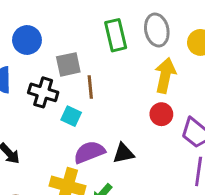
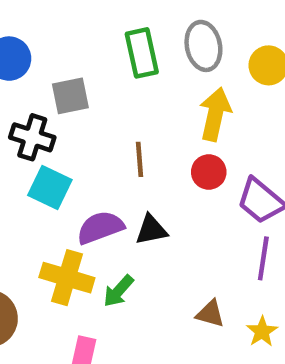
brown line: (90, 87) -> (140, 159), moved
cyan square: (71, 116) -> (50, 188), moved, size x1.4

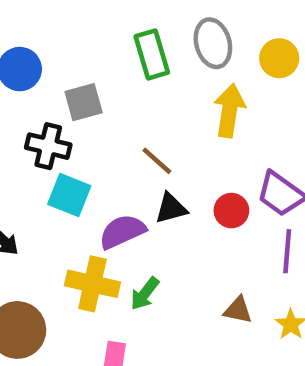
brown line: (140, 159) -> (157, 161), turned -40
red circle: (209, 172) -> (231, 211), moved
black triangle: (151, 230) -> (171, 208), moved

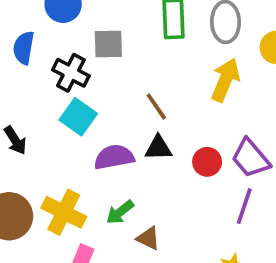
yellow cross: (92, 284) -> (64, 212), moved
brown triangle: (238, 310) -> (148, 238), moved

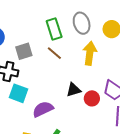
brown line: (156, 106) -> (54, 53), moved
black triangle: (158, 148) -> (74, 90), moved

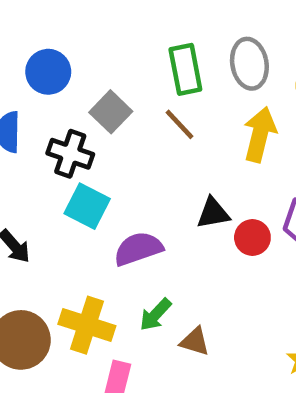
gray square: (24, 51) -> (111, 112), turned -36

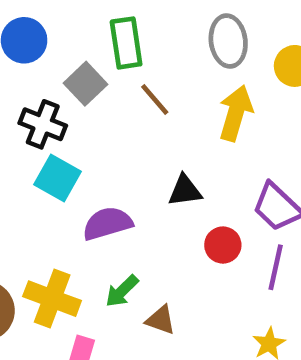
green rectangle: (185, 69) -> (126, 43), moved
red circle: (252, 238) -> (223, 245), moved

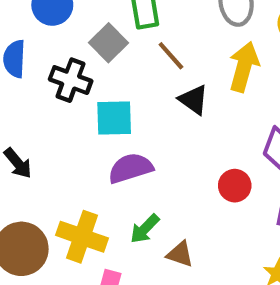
cyan square: (58, 178) -> (114, 118), moved, turned -30
black triangle: (185, 191) -> (194, 100), moved, turned 44

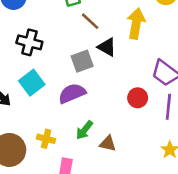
gray square: (108, 43) -> (82, 61), moved, turned 30
cyan square: (114, 118) -> (32, 83), moved, turned -30
yellow cross: (82, 237) -> (46, 139), size x0.6

